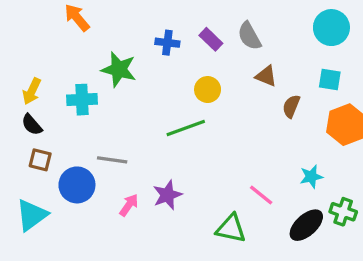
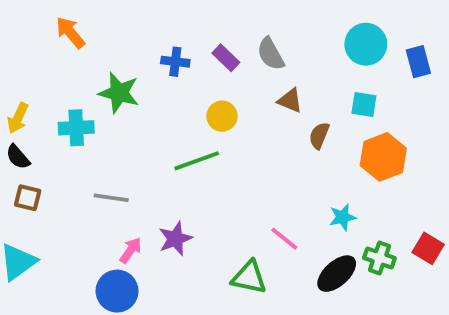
blue circle: (77, 185) -> (117, 291), moved

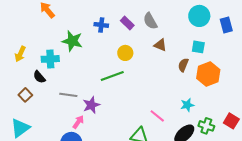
brown semicircle: (319, 136) -> (183, 65), moved
black semicircle: (18, 157) -> (39, 77), moved
brown square: (28, 198) -> (25, 95), turned 32
purple star: (175, 239) -> (91, 105), moved

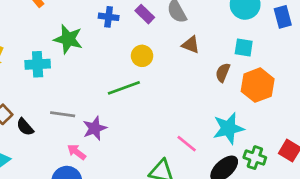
black semicircle: (39, 77) -> (25, 127), moved
cyan star: (187, 105) -> (228, 128), size x1.6
pink arrow: (78, 122) -> (77, 152), turned -88

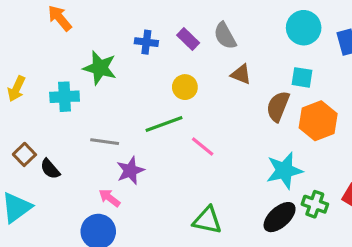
brown semicircle: (223, 73) -> (278, 106), size x1.4
gray line: (63, 114) -> (105, 142), moved
pink line: (187, 144) -> (203, 146), moved

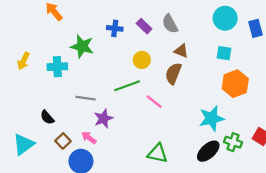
brown semicircle: (278, 106) -> (173, 73), moved
brown square: (24, 154) -> (63, 141), moved

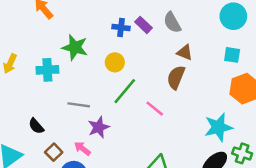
blue cross: (115, 28) -> (121, 27), moved
yellow circle: (142, 60) -> (115, 62), moved
green line: (127, 86) -> (125, 91), turned -30

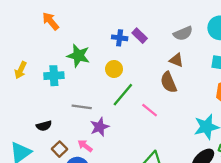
gray semicircle: (172, 22) -> (183, 33), moved, turned -84
brown semicircle: (176, 77) -> (169, 82), turned -45
black semicircle: (36, 126) -> (44, 126), turned -64

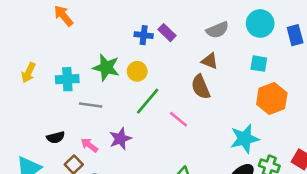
green star: (78, 56) -> (106, 67), moved
gray line: (82, 107) -> (91, 105), moved
pink arrow: (85, 146) -> (89, 145), moved

